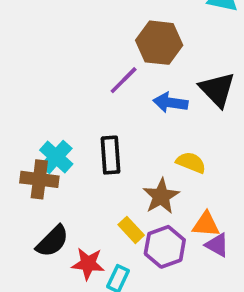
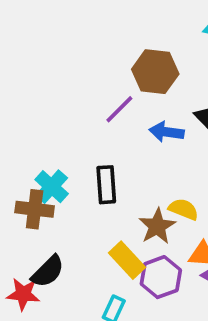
yellow semicircle: (191, 163) -> (183, 209), moved
yellow rectangle: (131, 230) -> (127, 260), size x1.4
red star: (88, 264) -> (23, 294), moved

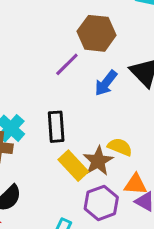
blue arrow: (167, 132) -> (106, 83), turned -60
yellow rectangle: (127, 260) -> (73, 166), moved

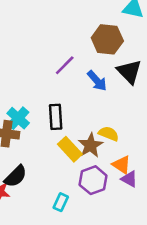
brown hexagon: (97, 33) -> (107, 39), moved
blue arrow: (106, 83) -> (97, 81), turned -80
orange triangle: (135, 184) -> (122, 165), turned 30

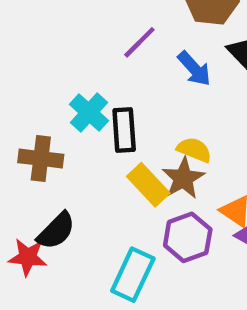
cyan cross: (18, 118) -> (89, 112), moved
yellow semicircle: (109, 134) -> (194, 150), moved
cyan rectangle: (61, 202) -> (133, 275), size x1.6

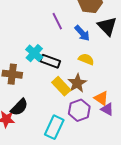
purple line: (139, 42) -> (57, 21), turned -72
black rectangle: (124, 130) -> (50, 61), turned -66
yellow semicircle: (194, 150) -> (86, 59), moved

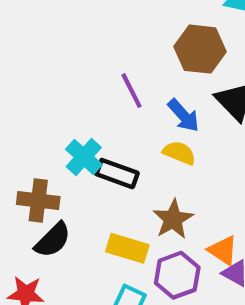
yellow semicircle: (86, 59) -> (179, 153), moved
yellow rectangle: (61, 86) -> (127, 248), moved, turned -30
black semicircle: (19, 107) -> (53, 240), moved

